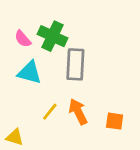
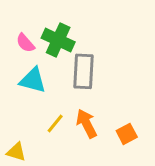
orange square: (115, 121) -> (127, 134), turned -36

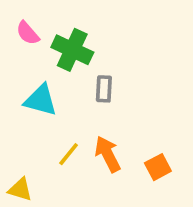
pink semicircle: (25, 43) -> (28, 33), moved
gray rectangle: (83, 71) -> (104, 89), size x0.6

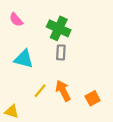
green cross: (72, 50) -> (59, 28), moved

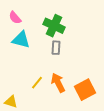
cyan triangle: (24, 59) -> (21, 40), moved
orange square: (93, 98) -> (85, 90), size x1.5

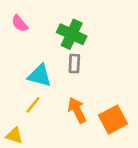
cyan triangle: (21, 40) -> (40, 76), moved
yellow line: (37, 83) -> (33, 105), moved

